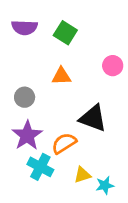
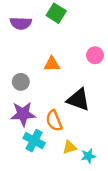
green square: (65, 33) -> (56, 13), moved
purple star: (27, 135) -> (23, 114), turned 30
orange semicircle: (64, 143) -> (54, 121), turned -80

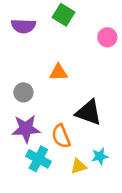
pink circle: (95, 55) -> (107, 37), moved
cyan star: (88, 156) -> (100, 156), moved

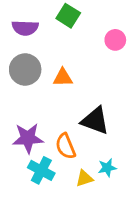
gray circle: (23, 92) -> (25, 70), moved, size x1.5

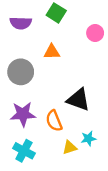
gray circle: (25, 70) -> (21, 72), moved
orange triangle: (63, 78) -> (52, 52), moved
cyan cross: (41, 170) -> (24, 151), moved

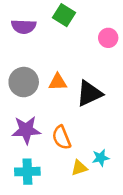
orange triangle: (52, 52) -> (58, 82), moved
black triangle: (78, 100) -> (89, 93), moved, turned -45
cyan cross: (24, 151) -> (27, 172), turned -30

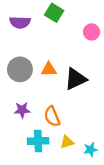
purple star: (26, 130) -> (22, 110), size x0.7
cyan star: (101, 158) -> (90, 150), moved
cyan cross: (27, 172) -> (38, 141), moved

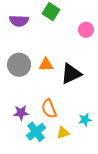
purple star: (22, 110) -> (21, 113), moved
cyan cross: (38, 141) -> (36, 132), turned -36
cyan star: (90, 150) -> (85, 120), moved

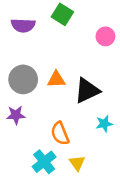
purple star: (21, 113) -> (16, 115), moved
cyan star: (85, 120) -> (104, 124), moved
yellow triangle: (63, 133) -> (77, 163), turned -48

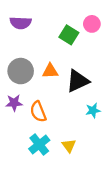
green square: (62, 14) -> (69, 35), moved
pink circle: (105, 36) -> (92, 24), moved
orange semicircle: (60, 133) -> (38, 112), moved

